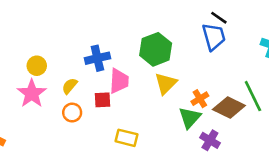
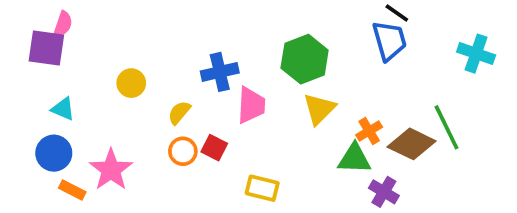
pink star: (32, 94) -> (111, 170), moved
red square: (102, 100) -> (214, 148), moved, turned 30
green triangle: (190, 118) -> (354, 159), turned 50

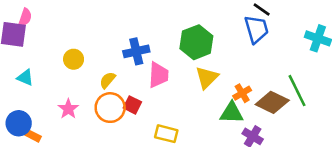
orange circle: (183, 151) -> (110, 108), size x1.5
blue circle: (54, 153) -> (19, 123), moved
pink star: (111, 170) -> (68, 109), moved, size x0.7

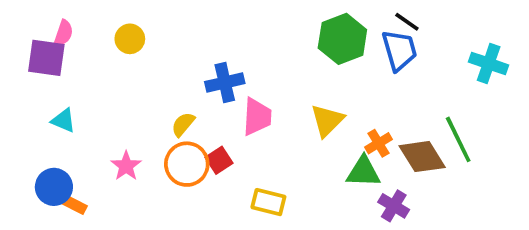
green hexagon: (196, 42) -> (342, 39), moved
yellow circle: (74, 59) -> (130, 39), moved
brown diamond: (272, 102) -> (422, 157), turned 32
red square: (132, 105) -> (219, 160), turned 30

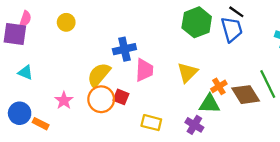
yellow semicircle: (183, 124) -> (99, 75), size x1.6
red square: (219, 160) -> (121, 97), turned -35
orange rectangle: (73, 204) -> (41, 124), moved
purple cross: (394, 206) -> (194, 125), moved

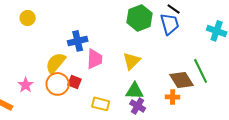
orange cross: (219, 86) -> (173, 97), moved, turned 32
green triangle: (210, 104) -> (135, 91), moved

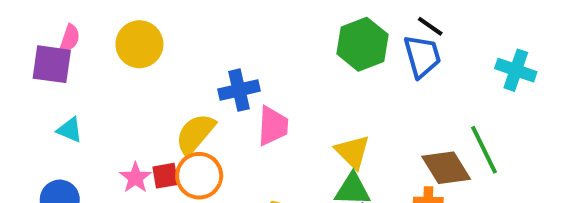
yellow circle: (28, 18) -> (139, 44), size x1.5
yellow triangle: (132, 61) -> (353, 152), moved, turned -30
red square: (75, 82) -> (165, 176), moved, turned -32

